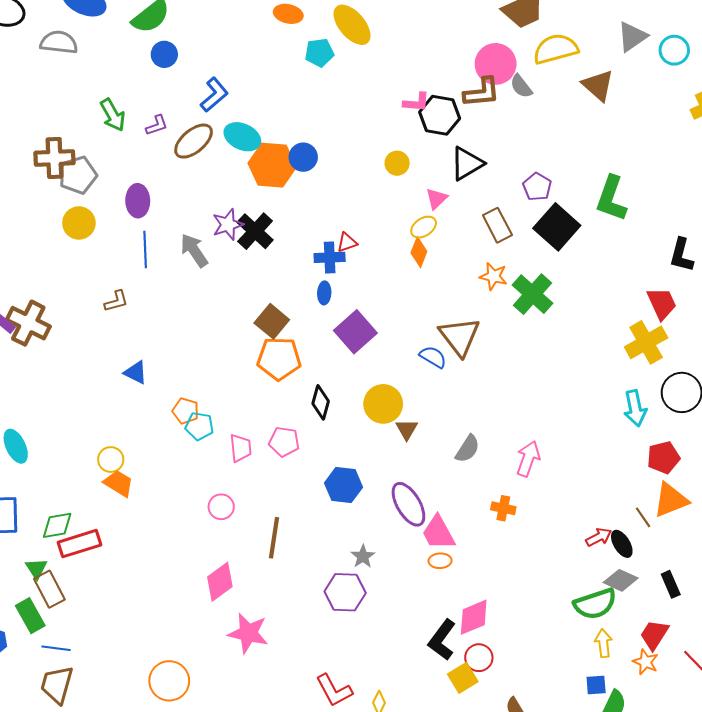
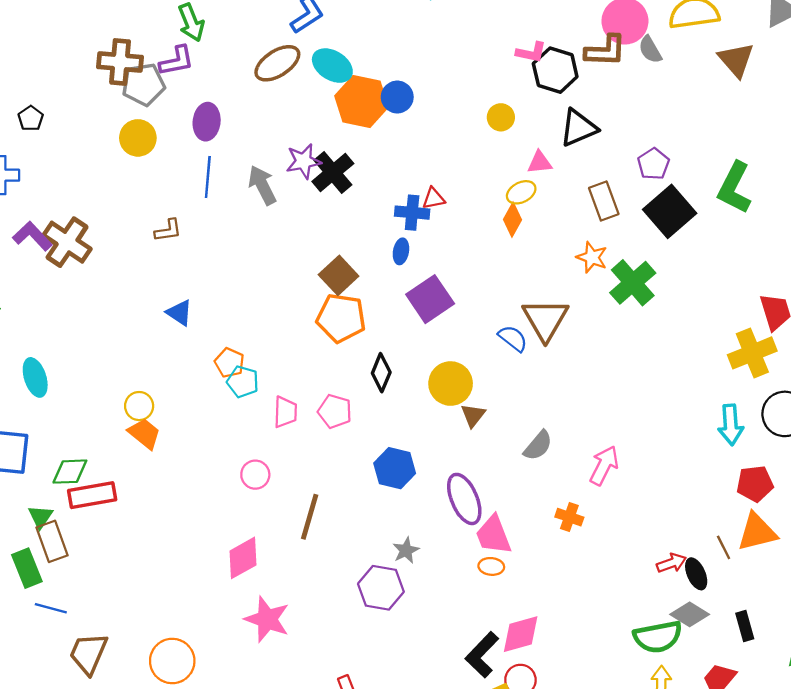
purple L-shape: (157, 125) -> (177, 61), moved, size x1.4
pink triangle: (436, 199) -> (540, 163), turned 30
brown trapezoid: (57, 685) -> (88, 653), moved

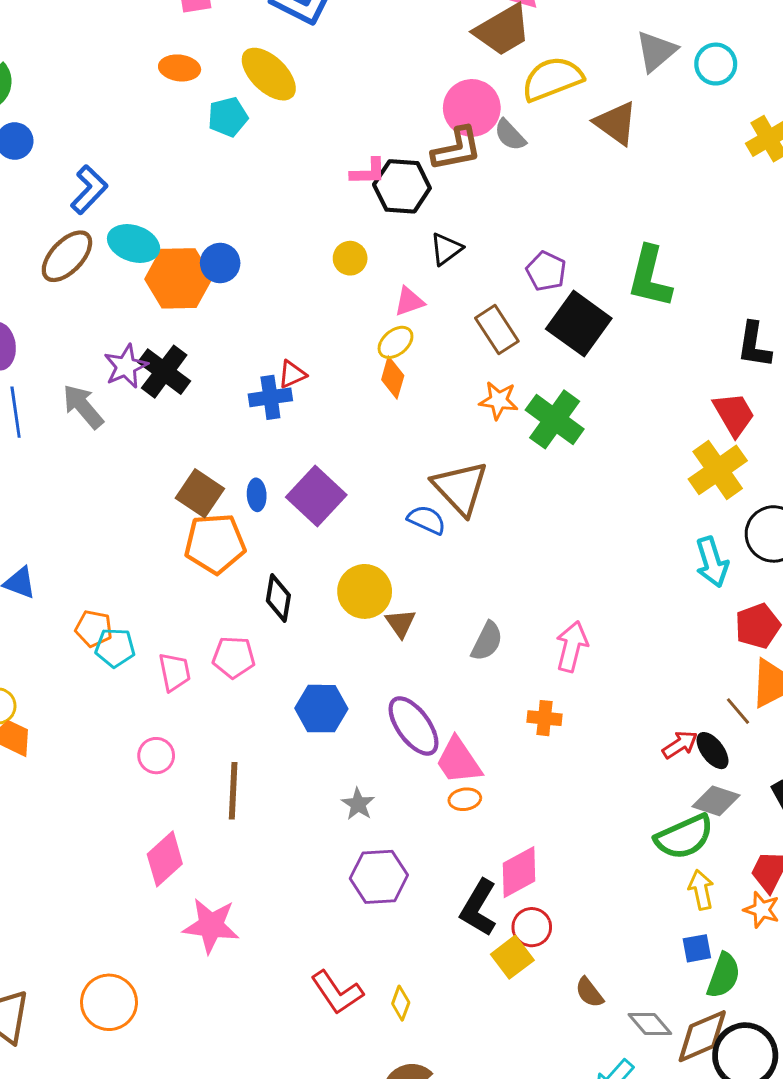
black triangle: (578, 128) -> (446, 249), size x0.7
blue ellipse: (401, 251) -> (257, 495), moved
purple hexagon: (381, 588) -> (379, 877), moved

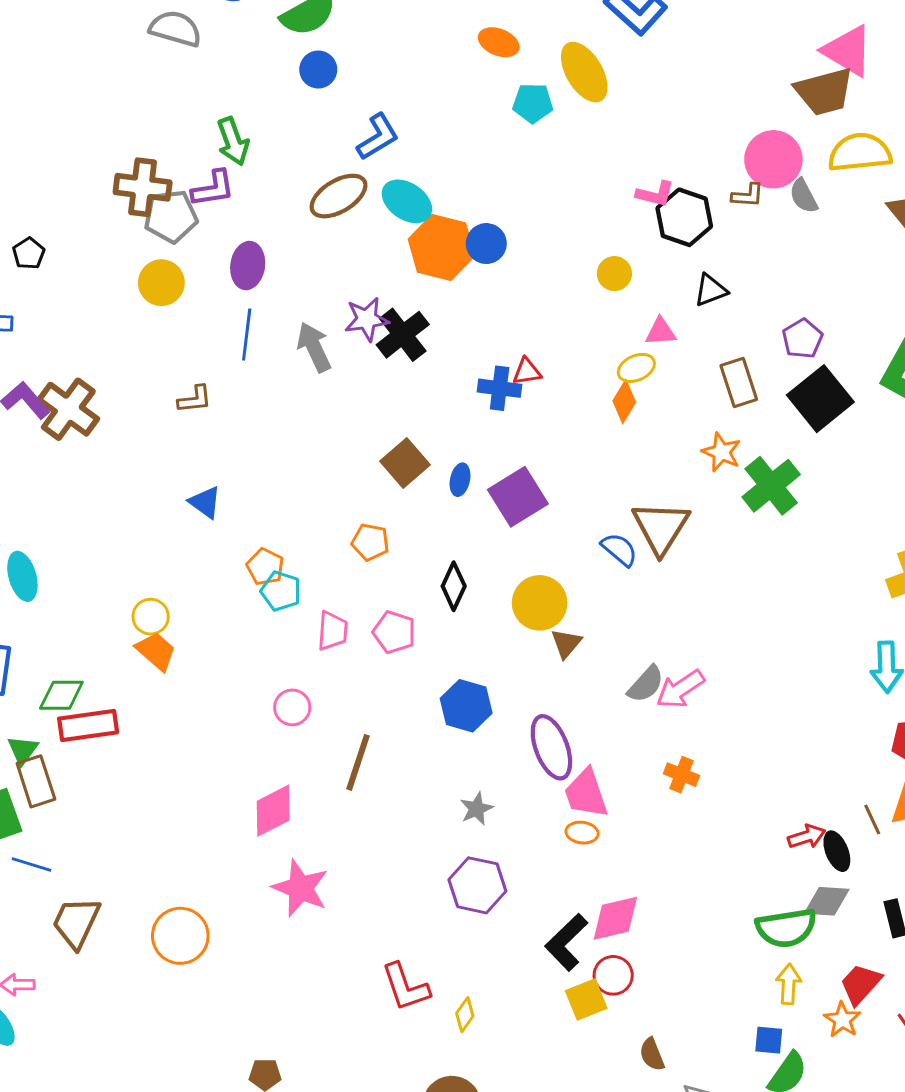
brown L-shape: (457, 149) -> (748, 195), size x0.6
orange pentagon: (215, 544) -> (370, 542), moved, size x0.6
pink arrow: (572, 646) -> (680, 689), moved, turned -153
gray diamond: (716, 801) -> (827, 901), turned -30

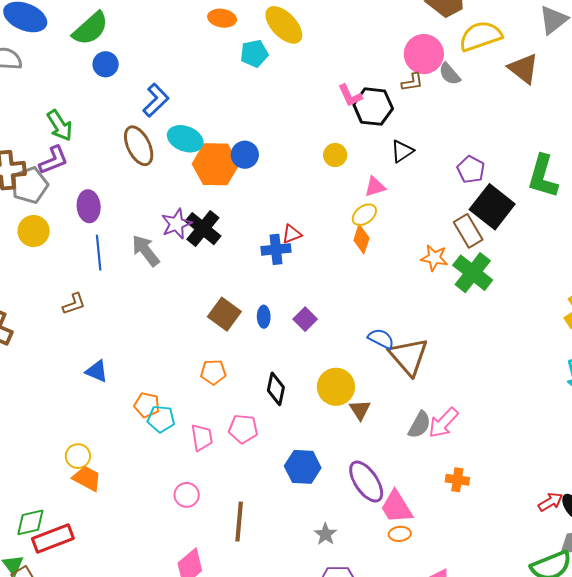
pink L-shape: (655, 194) -> (350, 95), turned 64
brown ellipse: (339, 196) -> (139, 146), turned -72
brown rectangle: (739, 382) -> (468, 231), moved
purple square: (518, 497) -> (305, 319), size x0.6
brown triangle: (661, 527) -> (409, 356), moved

